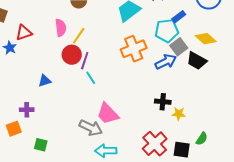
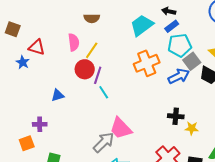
blue rectangle: (179, 17) -> (172, 26), moved
red triangle: (24, 33) -> (37, 47), turned 36
gray arrow: (91, 128) -> (104, 142), turned -70

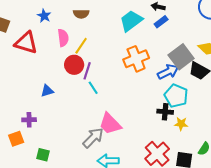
cyan pentagon: (180, 45) -> (176, 96), moved, turned 30
red triangle: (37, 47) -> (26, 43), size x1.4
gray square: (192, 61) -> (181, 57), size x1.4
blue star: (23, 62) -> (44, 16), moved

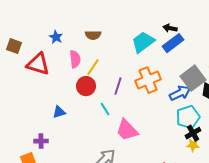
blue rectangle: (161, 22) -> (173, 43), size x1.5
purple line: (87, 71) -> (118, 86), moved
cyan pentagon: (176, 96) -> (188, 117), turned 30
black cross: (165, 112) -> (193, 133), moved, turned -35
pink trapezoid: (110, 124) -> (127, 130), moved

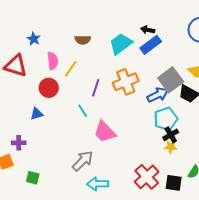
brown semicircle: (93, 35) -> (83, 40), moved
red circle: (86, 86) -> (49, 88), moved

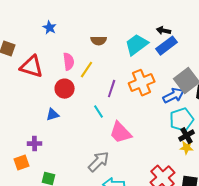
blue star: (34, 39) -> (50, 28), moved

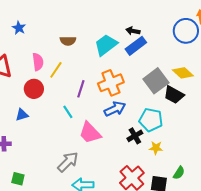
blue arrow: (174, 96) -> (115, 109), moved
cyan pentagon: (182, 120) -> (151, 120), turned 30
black cross: (187, 136) -> (135, 136), moved

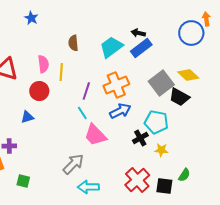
blue star: (19, 28) -> (31, 18), moved
brown semicircle: (68, 41) -> (73, 43), turned 84
yellow line: (56, 70) -> (61, 72), turned -30
cyan line: (68, 112) -> (82, 113), moved

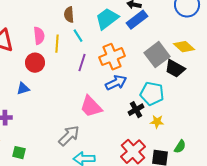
cyan line: (82, 113) -> (78, 36), moved

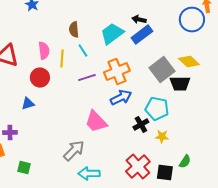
purple line: (82, 63) -> (87, 78), turned 54
black trapezoid: (175, 69) -> (180, 84), turned -30

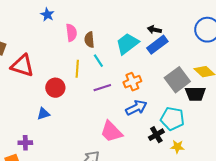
pink semicircle: (44, 51) -> (71, 33), moved
orange cross: (117, 72) -> (132, 82), size x0.7

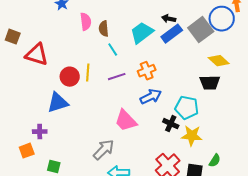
yellow line: (77, 69) -> (88, 73), moved
gray square: (177, 80) -> (201, 30), moved
blue triangle: (43, 114) -> (58, 103), size x1.6
black cross: (156, 135) -> (171, 124), turned -35
yellow star: (177, 147) -> (192, 136), size x1.5

